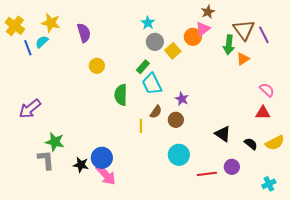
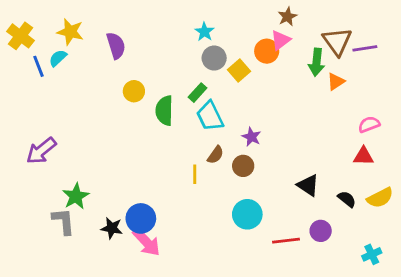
purple line: (264, 35) -> (365, 48), turned -72
pink semicircle: (267, 90) -> (369, 124), turned -63
green semicircle: (121, 95) -> (164, 111), moved
green star: (55, 142) -> (76, 196), turned 30

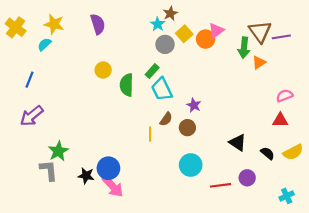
brown star: (287, 17) -> (170, 13), moved
purple semicircle: (116, 46) -> (98, 24), moved
blue line: (39, 66) -> (29, 80), moved, turned 42
yellow square: (239, 70) -> (184, 34), moved

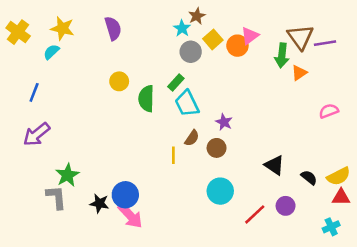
red triangle: (280, 120) -> (341, 197), moved
red line: (221, 185) -> (255, 214), turned -36

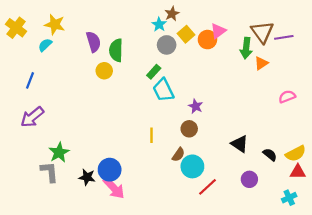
purple semicircle: (113, 28) -> (93, 42), moved
green semicircle: (146, 99) -> (116, 50), moved
brown semicircle: (192, 138) -> (178, 155), moved
red line: (255, 214) -> (207, 187), moved

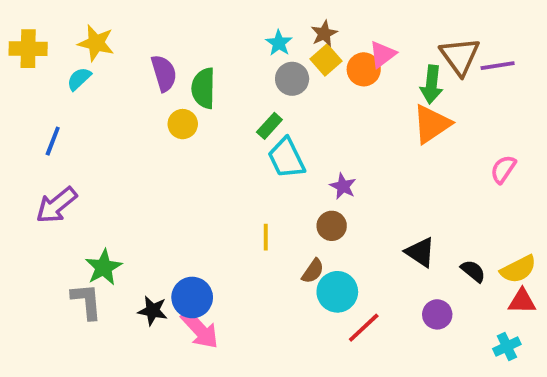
brown star: (172, 14) -> (324, 34), moved
yellow cross: (16, 28) -> (28, 49), turned -36
orange triangle: (261, 63) -> (432, 124), moved, size x1.6
pink semicircle: (287, 97) -> (503, 169), turned -35

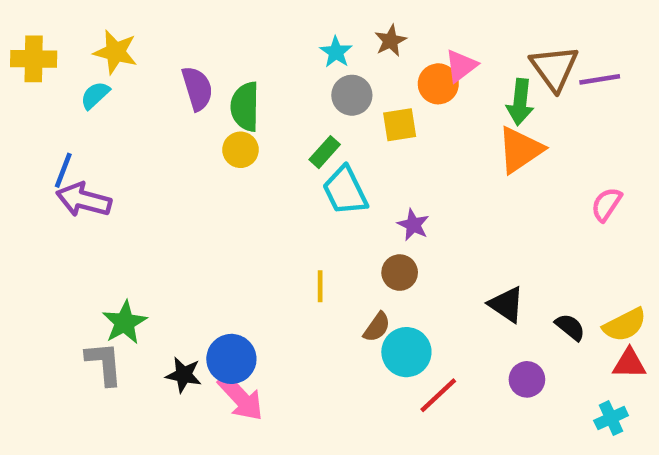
yellow square: (326, 60) -> (400, 125), moved, turned 32
yellow circle: (183, 124) -> (241, 150), moved
purple arrow: (56, 205) -> (84, 200), moved, turned 54

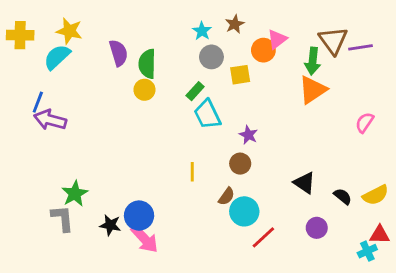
cyan semicircle: (95, 95) -> (57, 57), size x1.5
red triangle: (629, 363) -> (380, 235), moved

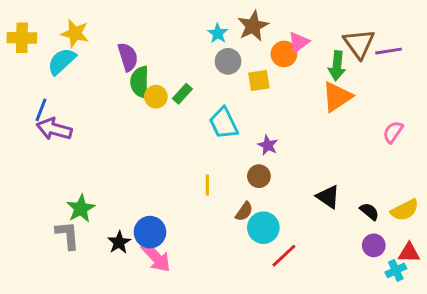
brown star: (235, 24) -> (253, 26), size x1.5
green semicircle: (147, 64) -> (140, 82), moved
green rectangle: (195, 91) -> (182, 94), moved
black star: (110, 225) -> (119, 242), turned 30
purple circle: (317, 228) -> (374, 245), moved

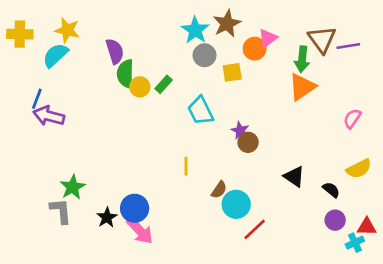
cyan star: (218, 33) -> (195, 30), size x1.5
brown circle: (259, 176) -> (248, 142), moved
yellow semicircle: (405, 210) -> (359, 169), moved

